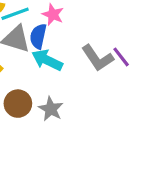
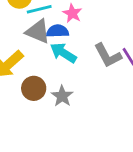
blue semicircle: (38, 36) -> (58, 31), turned 70

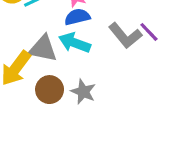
gray triangle: (38, 31) -> (43, 48), moved
blue semicircle: (58, 31) -> (77, 17), moved

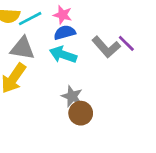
gray triangle: (43, 48) -> (22, 48), moved
brown circle: (50, 90) -> (81, 113), moved

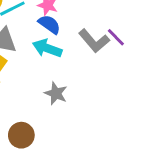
blue semicircle: (65, 32) -> (49, 24), turned 50
brown circle: (81, 113) -> (21, 135), moved

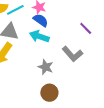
gray L-shape: (94, 41) -> (72, 54), moved
brown circle: (21, 135) -> (49, 93), moved

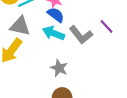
gray L-shape: (72, 54) -> (81, 35), moved

